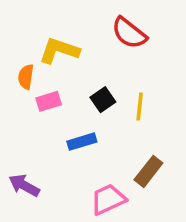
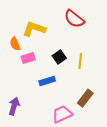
orange semicircle: (26, 77) -> (15, 44), turned -32
purple arrow: (24, 185) -> (14, 106), turned 78

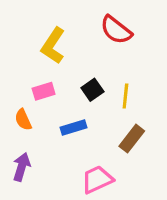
yellow L-shape: (34, 29) -> (53, 46), turned -75
orange semicircle: (15, 44) -> (23, 120), moved
brown rectangle: (85, 98) -> (132, 139), moved

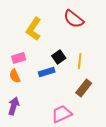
pink rectangle: (44, 91) -> (19, 58), moved
blue rectangle: (74, 128) -> (47, 72), moved

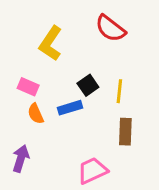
pink rectangle: (19, 58) -> (28, 87), turned 40
orange semicircle: (15, 76) -> (36, 114), moved
brown rectangle: (84, 88) -> (125, 132), turned -36

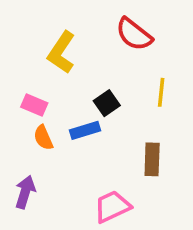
yellow line: (119, 91) -> (161, 92), moved

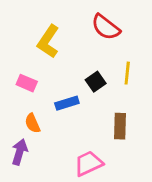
black square: (107, 103) -> (96, 82), moved
orange semicircle: (43, 138) -> (32, 123), moved

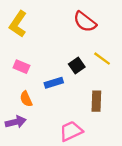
yellow L-shape: (48, 41) -> (18, 24), moved
yellow line: (127, 73) -> (102, 59), turned -60
purple arrow: (20, 152) -> (16, 122), turned 60

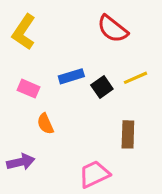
yellow line: (102, 59) -> (136, 78), turned -60
blue rectangle: (54, 83) -> (71, 76), moved
orange semicircle: (26, 99) -> (45, 124), moved

